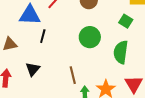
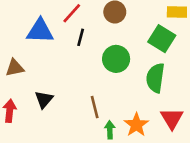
green square: (126, 21) -> (162, 39), size x1.5
black line: (43, 36) -> (81, 37), moved

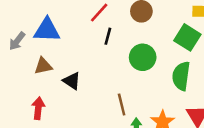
blue triangle: (40, 31) -> (47, 30), moved
black triangle: (44, 99) -> (72, 81), moved, turned -36

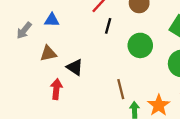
blue triangle: (47, 30) -> (52, 20), size x0.6
red arrow: (38, 108) -> (56, 89), moved

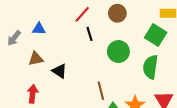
black line: (108, 26) -> (89, 34), turned -32
red arrow: (56, 89) -> (33, 94), moved

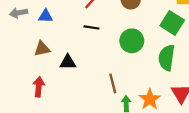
black line: (89, 34) -> (91, 27), moved, turned -64
gray arrow: (14, 38) -> (19, 13), moved, turned 42
black triangle: (60, 71) -> (68, 62), turned -35

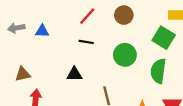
brown triangle: (42, 49) -> (23, 74), moved
black triangle: (68, 62) -> (74, 74), moved

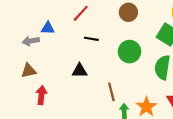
red line: (87, 16) -> (81, 13), moved
gray arrow: (16, 28) -> (31, 41), moved

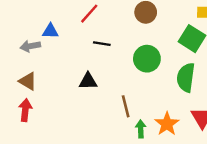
brown triangle: (29, 71) -> (28, 81), turned 42
red arrow: (41, 95) -> (25, 110), moved

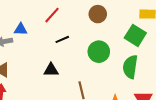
black line: (102, 44) -> (62, 39), turned -32

